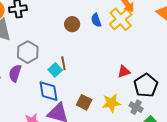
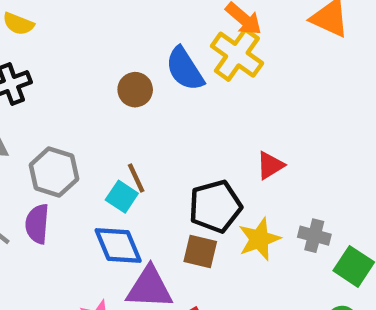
blue semicircle: (96, 20) -> (185, 69), size x1.5
black pentagon: (146, 85) -> (215, 206), moved, turned 30

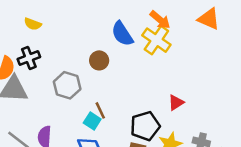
blue semicircle: (185, 69) -> (122, 34), moved
gray hexagon: (54, 172) -> (67, 85), moved

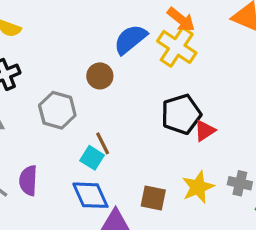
blue semicircle: (122, 34) -> (130, 39), turned 85
black pentagon: (145, 126) -> (181, 114), moved

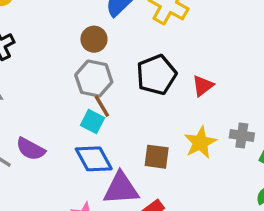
gray hexagon: (57, 110) -> (94, 79), moved
black pentagon: (181, 114) -> (156, 75), moved
purple semicircle: (28, 181) -> (31, 149), turned -60

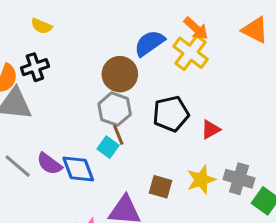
brown circle: (94, 39) -> (120, 74), size x1.5
gray cross: (242, 135) -> (239, 179), size x1.4
blue diamond: (94, 159) -> (78, 169), moved

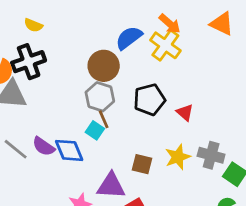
black cross: (35, 67) -> (29, 62), size x1.4
red triangle: (211, 129) -> (185, 113), turned -48

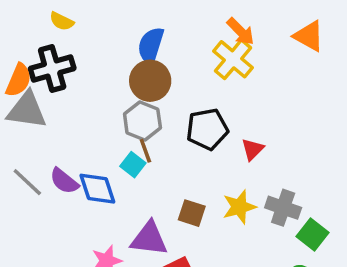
blue semicircle: (129, 38) -> (151, 46), moved, turned -40
red triangle: (185, 113) -> (252, 149), turned 30

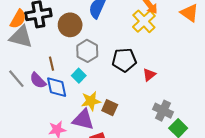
brown circle: (150, 81) -> (70, 25), moved
brown line: (145, 151) -> (51, 64), moved
yellow star: (239, 207) -> (91, 101), moved

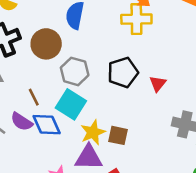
yellow cross: (144, 21) -> (136, 19), turned -35
cyan square: (79, 76) -> (71, 104), size x1.6

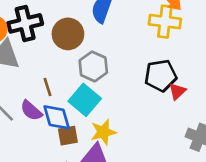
black pentagon: (123, 72) -> (161, 76), moved
brown square: (118, 135) -> (68, 136), moved, turned -30

